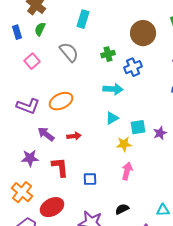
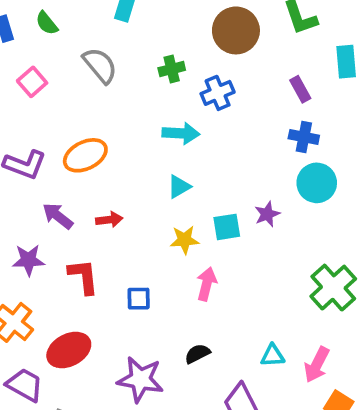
green semicircle: (40, 29) -> (47, 23), turned -64
cyan square: (138, 127) -> (227, 227), moved
yellow star: (124, 144) -> (185, 240), moved

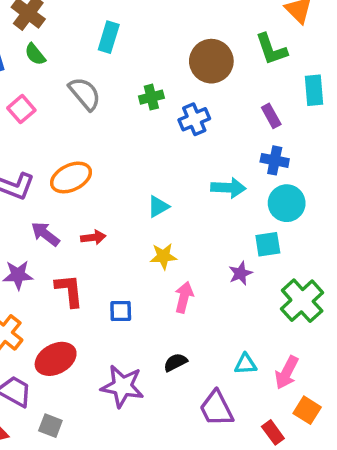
cyan arrow: (181, 133) -> (228, 188), moved
purple star: (267, 214) -> (240, 273), moved
cyan square: (227, 227) -> (268, 244), moved

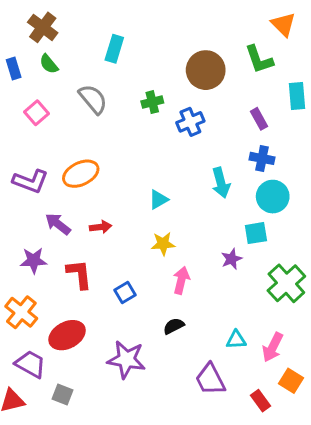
cyan arrow: (228, 188) -> (221, 183), turned 72
blue square: (121, 311) -> (125, 292), turned -30
black semicircle: (175, 362) -> (174, 326), moved

